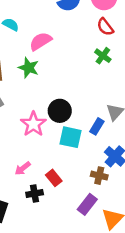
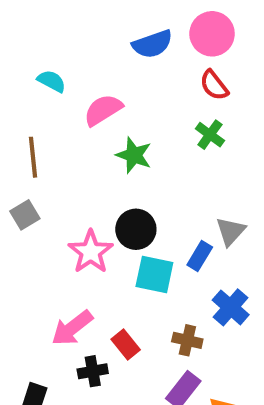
green star: (29, 68) -> (134, 155), moved
pink arrow: (23, 168) -> (72, 328), size x1.5
brown cross: (99, 176) -> (187, 340), moved

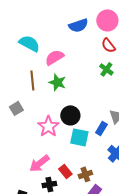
cyan semicircle: (52, 81) -> (29, 43), size x1.5
green star: (134, 155) -> (57, 82), moved
brown line: (33, 157) -> (32, 80), moved
brown cross: (187, 340) -> (85, 174), moved, turned -32

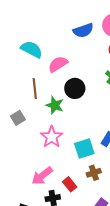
green star: (57, 82) -> (55, 105), moved
black circle: (70, 115) -> (75, 88), moved
cyan square: (79, 137) -> (84, 148), turned -30
brown cross: (85, 174) -> (94, 173), moved

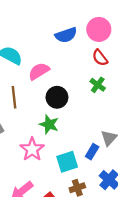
green star: (55, 105) -> (49, 124), moved

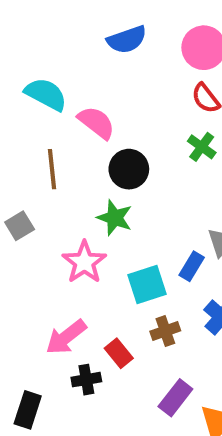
blue semicircle: (66, 35) -> (127, 40), moved
pink semicircle: (39, 71) -> (96, 123), turned 70

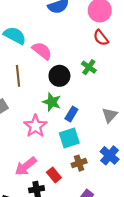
green cross: (202, 147) -> (89, 67), moved
blue rectangle: (192, 266) -> (71, 114), moved

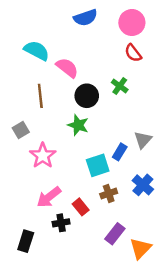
blue rectangle: (71, 114) -> (120, 152), moved
pink star: (35, 126) -> (43, 156), moved

